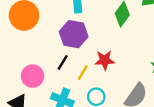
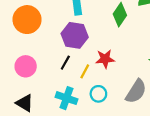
pink circle: (33, 76) -> (26, 66), moved

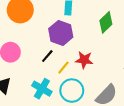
cyan circle: (98, 94) -> (72, 91), size x1.5

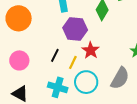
purple hexagon: (61, 33) -> (75, 29), moved
red star: (84, 60) -> (91, 50), turned -30

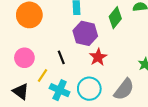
black line: (55, 55) -> (61, 57), turned -56
yellow line: (73, 62) -> (42, 75), moved

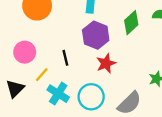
black triangle: (21, 91) -> (15, 89), turned 30

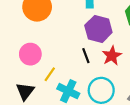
black line: (65, 58) -> (86, 56), moved

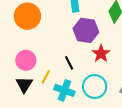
black line: (86, 56) -> (69, 63), moved
black triangle: (25, 91) -> (24, 85), moved

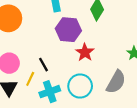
black line: (69, 63) -> (43, 65), moved
cyan cross: (64, 90) -> (50, 92), turned -36

